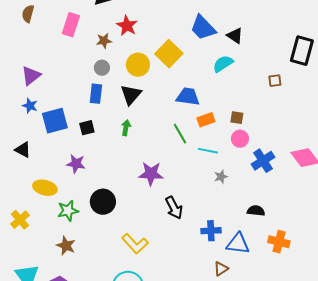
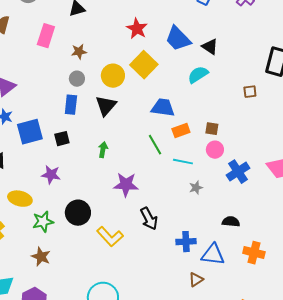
red star: (127, 26) -> (137, 29), moved
green arrow: (126, 128) -> (103, 150), moved
yellow L-shape: (135, 244) -> (110, 237), moved

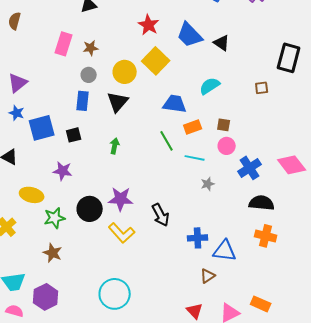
pink rectangle: (46, 36) -> (64, 44), moved
cyan semicircle: (198, 75) -> (210, 86), moved
purple star: (126, 185) -> (121, 199), moved
black semicircle: (231, 222) -> (262, 203), moved, size x1.4
orange cross: (254, 253) -> (266, 236), moved

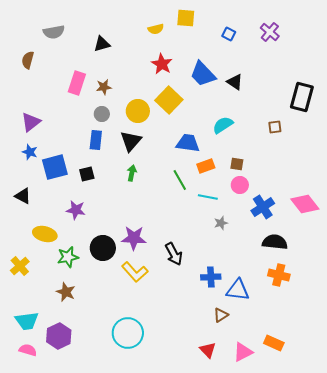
green arrow: (115, 146) -> (132, 173), moved

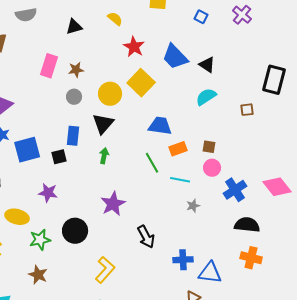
yellow semicircle: (156, 29) -> (115, 19), moved, turned -126
cyan semicircle: (223, 125) -> (206, 97), moved
blue rectangle: (96, 140) -> (73, 136), moved
purple star: (134, 238) -> (113, 204), moved, turned -30
yellow L-shape: (135, 272) -> (105, 270), moved, turned -96

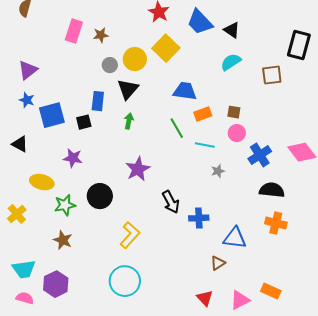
gray circle: (74, 97) -> (110, 65), moved
brown square: (247, 110) -> (272, 75), size x1.5
blue cross: (183, 260) -> (199, 218), moved

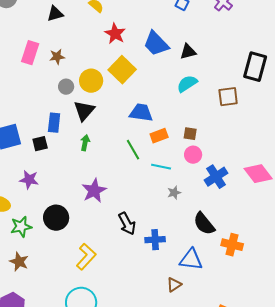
black triangle: (232, 30) -> (188, 52), turned -48
black semicircle: (272, 190) -> (204, 224), moved, turned -135

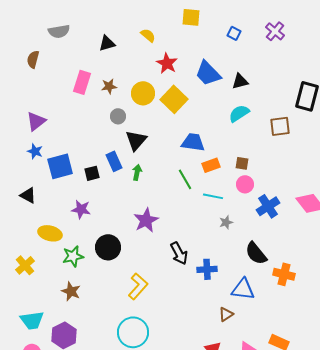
yellow circle: (91, 81) -> (143, 93), moved
blue rectangle: (54, 123) -> (114, 161), moved, turned -30

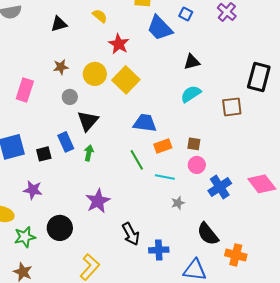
blue trapezoid: (208, 73) -> (160, 28), moved
pink rectangle: (82, 82) -> (25, 90), moved

